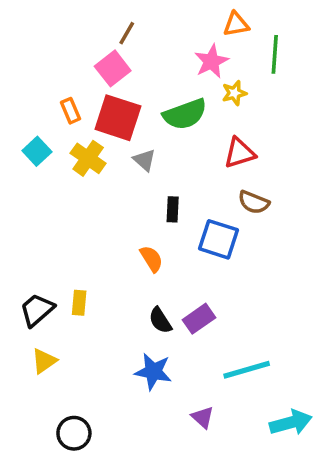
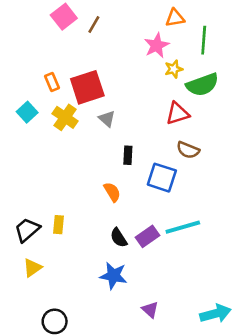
pink square: (113, 68) -> (64, 17), moved
green semicircle: (185, 114) -> (202, 85), moved
red square: (118, 118) -> (87, 87), turned -36
cyan line: (247, 370) -> (183, 227), moved

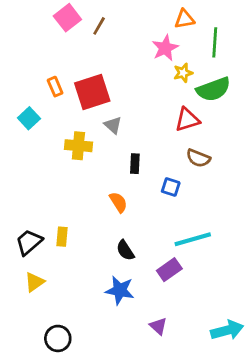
yellow cross: (65, 117) -> (78, 146), moved, turned -30
blue square: (162, 178) -> (171, 187), size x0.6
purple rectangle: (147, 236) -> (169, 270), moved

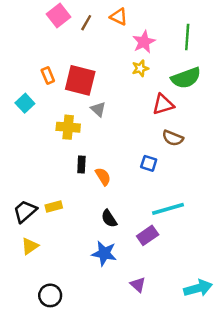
orange triangle: (184, 19) -> (119, 17), moved, turned 36
yellow star: (183, 73) -> (140, 68), moved
red square: (92, 92) -> (80, 80), turned 32
black rectangle: (135, 164) -> (81, 164), moved
yellow rectangle: (62, 237) -> (54, 207), turned 70

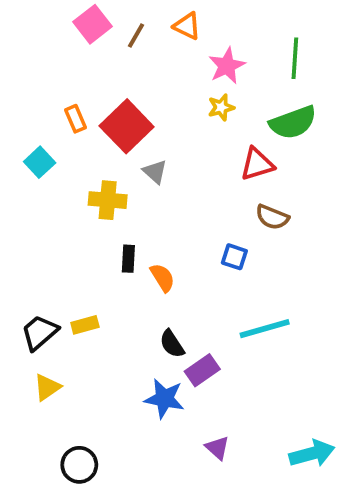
red square: (80, 80) -> (127, 126), turned 32
purple rectangle: (148, 235) -> (202, 370), moved

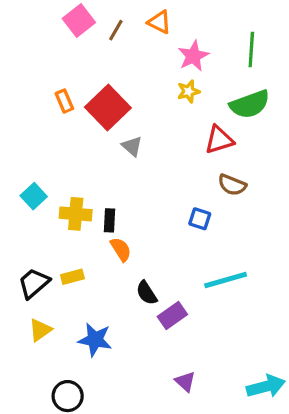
cyan square: (40, 162) -> (34, 196), moved
yellow cross: (108, 200) -> (76, 214), moved
orange semicircle: (162, 278) -> (121, 249), moved
blue star: (164, 399) -> (95, 340), moved

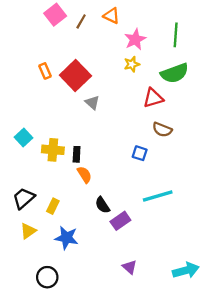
yellow rectangle: (72, 277) -> (53, 206), moved, turned -49

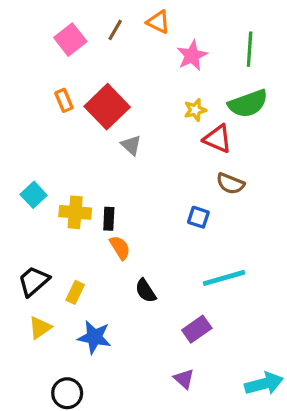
pink square: (55, 15) -> (70, 40), moved
yellow star: (132, 64) -> (195, 110), moved
red triangle: (153, 98) -> (218, 139), turned 40
purple rectangle: (120, 221) -> (197, 329), moved

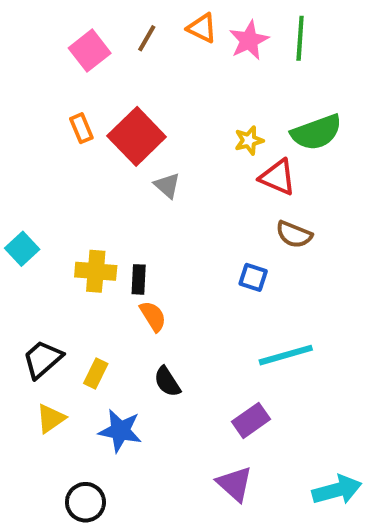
green line: (250, 49) -> (300, 38), moved
pink star: (192, 56) -> (249, 40), moved
cyan square: (34, 195) -> (22, 249), moved
black semicircle: (146, 291) -> (167, 382), moved
purple triangle: (184, 379) -> (235, 484), size x1.4

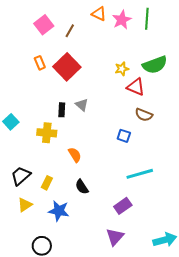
brown line: (147, 38) -> (70, 31), moved
gray triangle: (167, 185) -> (82, 105), moved
black rectangle: (139, 279) -> (62, 110), moved
purple triangle: (235, 484) -> (115, 237), turned 30

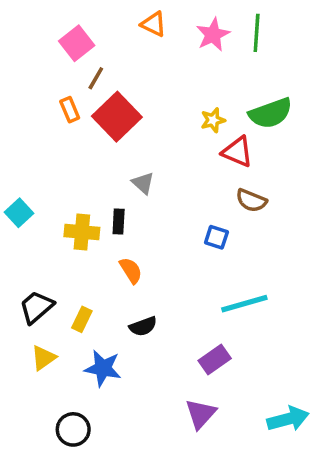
orange triangle: (99, 14) -> (154, 24), moved
brown line: (70, 31) -> (96, 78), moved
black rectangle: (62, 110) -> (119, 222), moved
black semicircle: (82, 187) -> (143, 326), turned -77

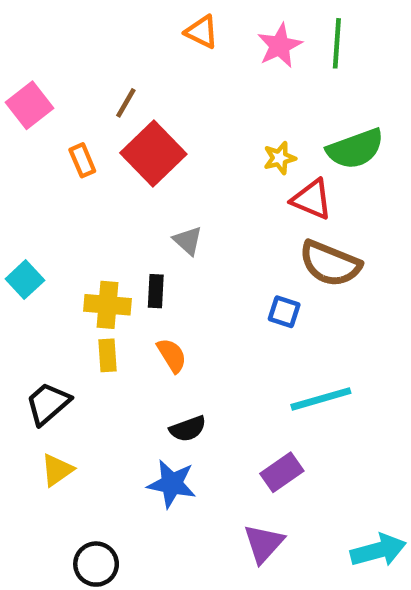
pink square: (77, 43) -> (30, 105), moved
orange rectangle: (70, 110) -> (82, 160), moved
brown semicircle: (251, 201) -> (330, 264), size x1.5
yellow rectangle: (82, 319) -> (108, 355), moved, turned -30
blue star: (103, 368) -> (172, 484), moved

